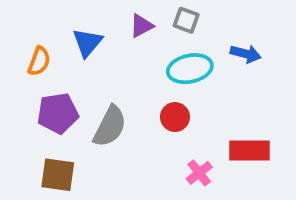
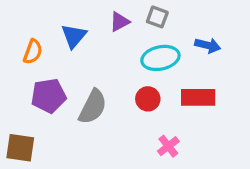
red rectangle: (249, 151) -> (198, 97), moved
brown square: (58, 175) -> (20, 148), moved

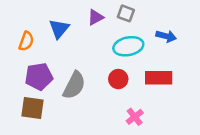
brown square: (20, 148) -> (33, 108), moved

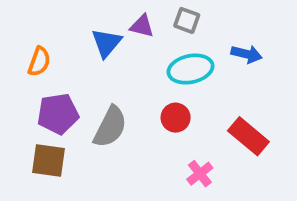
purple triangle: (96, 17) -> (142, 26), turned 42
blue triangle: (59, 29) -> (106, 43), moved
red rectangle: (159, 78) -> (248, 136), moved, turned 40

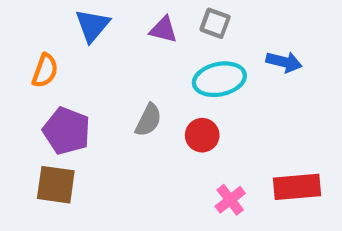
blue triangle: (106, 43) -> (92, 25), moved
purple pentagon: (58, 114) -> (67, 131), turned 30
gray semicircle: (110, 127) -> (148, 120), moved, size x0.7
red rectangle: (248, 136) -> (297, 187), moved, turned -45

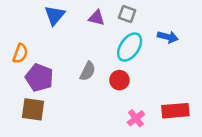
orange semicircle: (45, 71) -> (20, 53), moved
cyan ellipse: (219, 79) -> (130, 47), turned -44

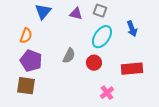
blue arrow: (168, 37) -> (132, 29), turned 56
orange semicircle: (20, 53) -> (26, 36), moved
red rectangle: (175, 111) -> (132, 69), moved

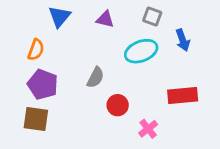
gray square: (100, 11) -> (152, 17), moved
cyan ellipse: (102, 37) -> (141, 51), turned 35
red circle: (94, 63) -> (118, 105), moved

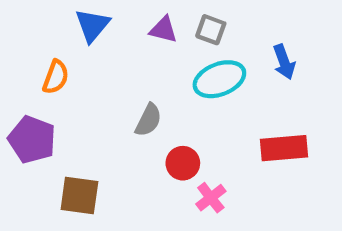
gray square: (152, 17) -> (211, 30), moved
purple pentagon: (43, 84) -> (32, 139), moved
brown square: (36, 119) -> (79, 196), moved
pink cross: (148, 129) -> (211, 198), moved

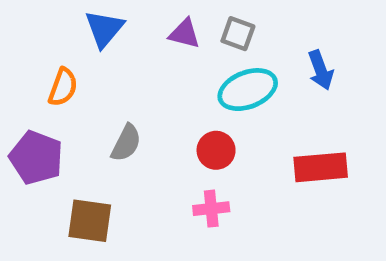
gray semicircle: (148, 120) -> (126, 143), moved
red circle: (183, 163) -> (216, 150), moved
pink cross: (211, 198) -> (211, 209), moved, turned 32

